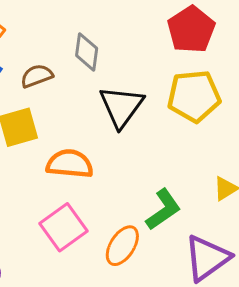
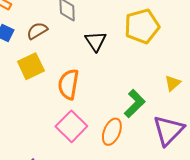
black triangle: (121, 106) -> (96, 41), size x0.7
orange semicircle: (70, 164) -> (68, 84), turned -76

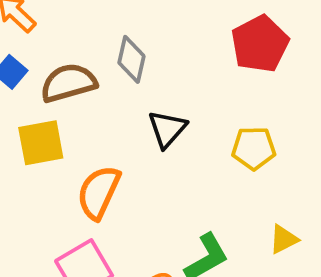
yellow pentagon: (142, 26) -> (254, 148), moved, size x0.7
brown semicircle: (37, 31) -> (69, 83), size x1.4

